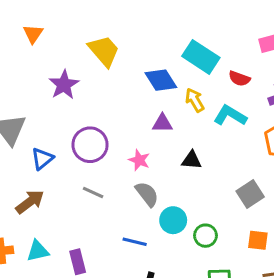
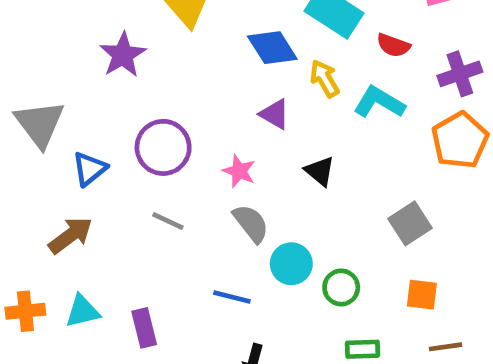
purple triangle: (162, 123) -> (275, 114), turned 30
black triangle: (192, 160) -> (320, 171), turned 35

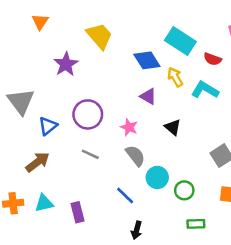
blue line: (232, 297) -> (125, 195), turned 30

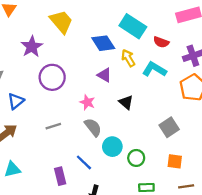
purple circle: (88, 114) -> (52, 77), moved
gray line: (90, 154) -> (53, 126), turned -42
purple rectangle: (77, 212) -> (60, 176), moved

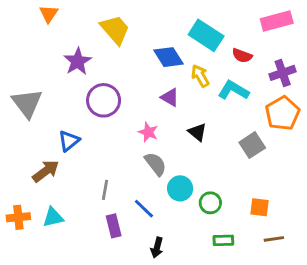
blue triangle: (16, 101) -> (69, 141), moved
gray line: (53, 126) -> (105, 190), moved, turned -63
gray square: (169, 127) -> (252, 145), moved

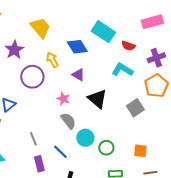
yellow arrow: (200, 76) -> (52, 60), moved
black triangle: (197, 132) -> (97, 99), size x1.5
gray line: (105, 190) -> (33, 139), turned -32

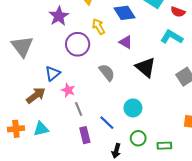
pink star: (63, 99) -> (68, 90), moved
gray semicircle: (68, 121) -> (107, 72), moved
green circle: (106, 148) -> (138, 138), moved

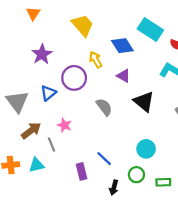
purple star: (59, 16) -> (42, 54), moved
gray triangle: (22, 46) -> (17, 102), moved
blue triangle: (53, 73) -> (48, 93), moved
cyan circle: (133, 108) -> (146, 149), moved
gray line: (79, 109) -> (52, 145), moved

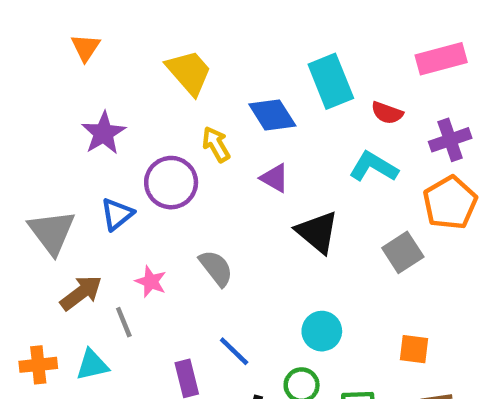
cyan rectangle: (150, 30) -> (331, 81), turned 35
gray semicircle: (104, 107) -> (216, 268), moved

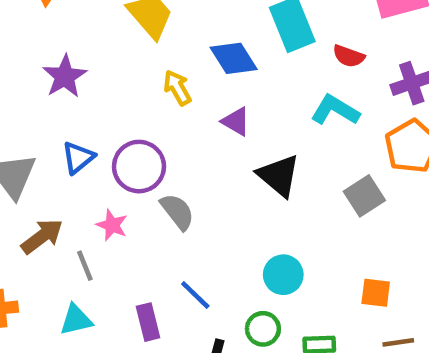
purple circle: (171, 183) -> (139, 167), moved
cyan triangle: (92, 365) -> (76, 320), moved

